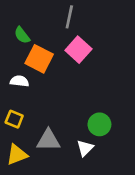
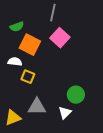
green semicircle: (22, 35) -> (17, 27), turned -72
yellow square: (14, 119) -> (28, 77), moved

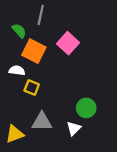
gray line: (53, 13) -> (41, 15), moved
green semicircle: (17, 27) -> (19, 31), turned -112

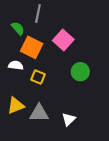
yellow square: (32, 88) -> (38, 77), moved
green circle: (86, 108) -> (80, 72), moved
yellow triangle: (15, 134) -> (16, 106), moved

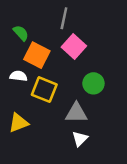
gray line: (38, 14) -> (64, 18), moved
yellow square: (38, 77) -> (44, 90), size x1.5
gray triangle: (39, 113) -> (76, 113), moved

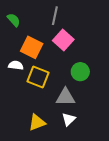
green semicircle: (21, 33) -> (14, 20), moved
yellow triangle: (18, 123) -> (37, 122), moved

